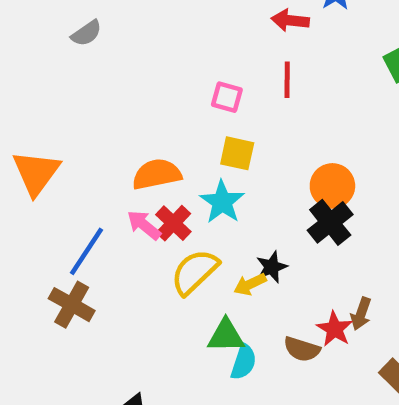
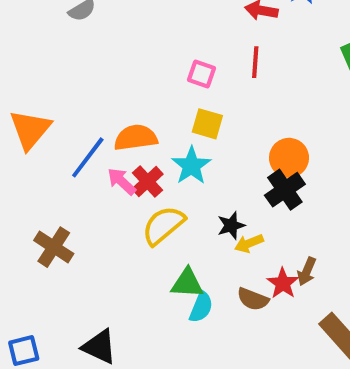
blue line: (87, 251) -> (88, 157), moved
yellow arrow: (250, 284) -> (249, 243), moved

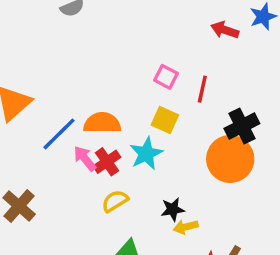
red line: (255, 62) -> (202, 89), moved
orange circle: (289, 158) -> (230, 159), size x1.4
black cross: (285, 190) -> (242, 126), moved
yellow semicircle: (163, 225) -> (115, 201), size x0.7

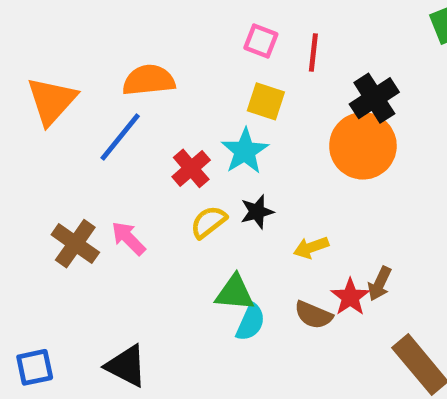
orange semicircle: (102, 123) -> (149, 80), moved
pink arrow: (85, 158) -> (128, 238), moved
black star: (173, 209) -> (257, 212), moved

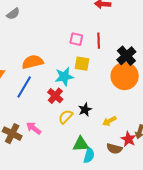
cyan star: (245, 151) -> (64, 77), moved, turned 30

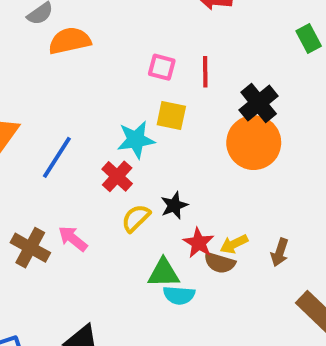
orange semicircle: (33, 62) -> (70, 41), moved
yellow arrow: (109, 121) -> (234, 244), moved
red star: (128, 139) -> (199, 243), moved
brown semicircle: (114, 149) -> (220, 263), moved
cyan semicircle: (89, 155) -> (179, 295), turned 77

